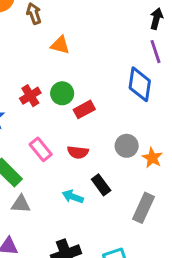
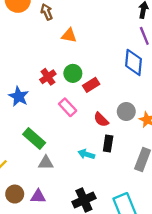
pink rectangle: (41, 149) -> (68, 107), moved
red semicircle: (78, 152) -> (101, 120), moved, turned 42
black rectangle: (101, 185) -> (108, 144), turned 49

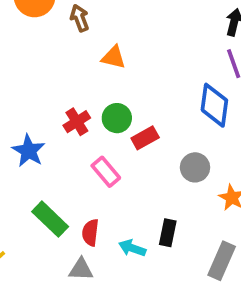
gray circle: (126, 112) -> (195, 167), moved
red semicircle: (101, 120) -> (90, 233), moved, turned 49
gray triangle: (46, 163) -> (81, 269), moved

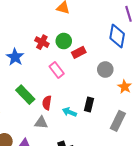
red cross: (77, 122) -> (42, 42), turned -32

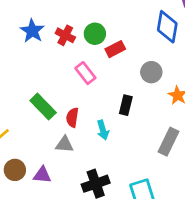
blue star: (15, 57) -> (32, 31), moved
black rectangle: (89, 104) -> (126, 105), moved
cyan arrow: (69, 112) -> (103, 130), turned -128

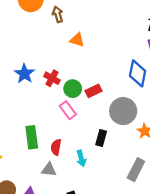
green circle: (95, 34) -> (73, 89), moved
gray circle: (151, 72) -> (123, 111), size x1.5
green rectangle: (43, 107) -> (32, 137), turned 35

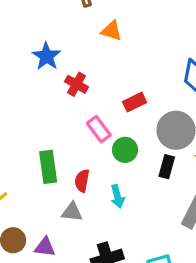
blue star: (24, 74) -> (46, 56), moved
green circle: (73, 89) -> (125, 150), moved
black rectangle: (101, 138) -> (167, 167), moved

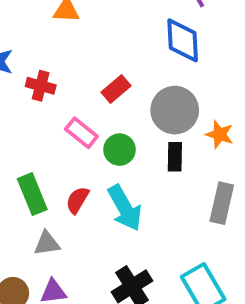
red semicircle: (82, 181) -> (77, 200), turned 35
cyan arrow: (117, 196) -> (125, 208), size x1.6
gray triangle: (72, 212) -> (47, 243), moved

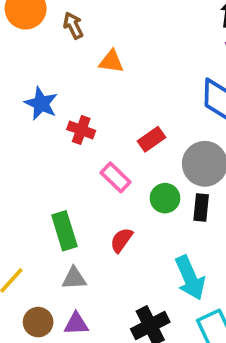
green circle: (119, 150) -> (165, 198), moved
red semicircle: (77, 200) -> (121, 240), moved
cyan arrow: (125, 208) -> (190, 278), moved

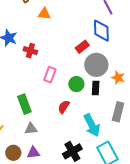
red rectangle: (151, 139) -> (82, 47), moved
pink rectangle: (116, 177) -> (50, 75), turned 70
red semicircle: (121, 240) -> (64, 107), moved

